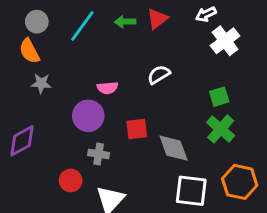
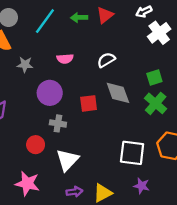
gray star: (41, 83) -> (25, 65), moved
pink semicircle: (107, 88) -> (65, 59), moved
gray diamond: (174, 148) -> (118, 93), moved

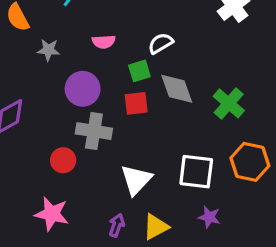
green square: (154, 78) -> (139, 71), moved
gray cross: (58, 123) -> (94, 131), size x1.5
white triangle: (67, 160) -> (136, 180), moved
purple arrow: (74, 192) -> (117, 225), turned -63

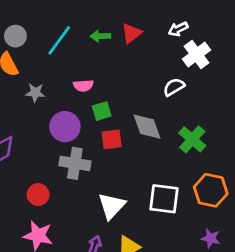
white semicircle: (161, 43) -> (174, 87), moved
green square: (139, 71) -> (102, 111), moved
red circle: (63, 160) -> (38, 195), moved
purple star: (209, 217) -> (211, 238), moved

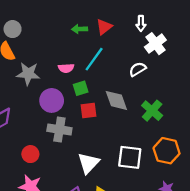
white arrow: (178, 29) -> (141, 23), turned -64
cyan line: (59, 40) -> (94, 59), moved
gray star: (35, 93) -> (28, 74), size x1.5

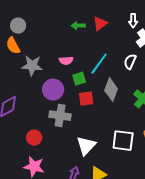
cyan line: (94, 59) -> (99, 64), moved
white semicircle: (138, 69) -> (130, 62), turned -35
gray diamond: (116, 100) -> (111, 90), turned 40

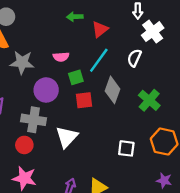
red triangle: (100, 24) -> (100, 29), moved
gray cross: (60, 116) -> (34, 120), moved
white square: (123, 141) -> (126, 148), size x0.7
white triangle: (86, 146) -> (67, 137), moved

